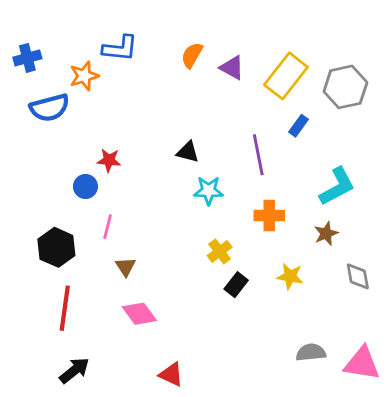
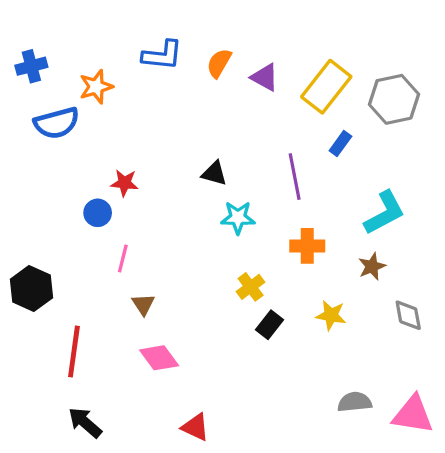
blue L-shape: (120, 48) -> (162, 55), moved
black hexagon: (56, 247) -> (31, 288), moved
black arrow: (74, 370) -> (85, 422), turned -100

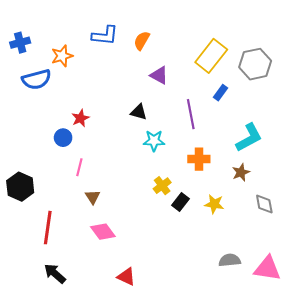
purple triangle: (265, 77) -> (159, 75), moved
red star: (124, 183) -> (80, 118), turned -30
black rectangle: (269, 325) -> (181, 202), moved

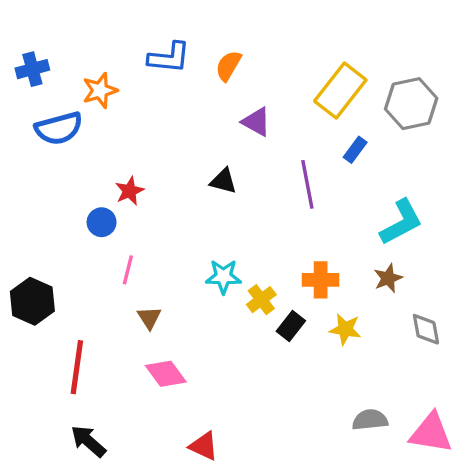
cyan star: (154, 141) -> (223, 277), moved
orange cross: (199, 159) -> (321, 280), moved

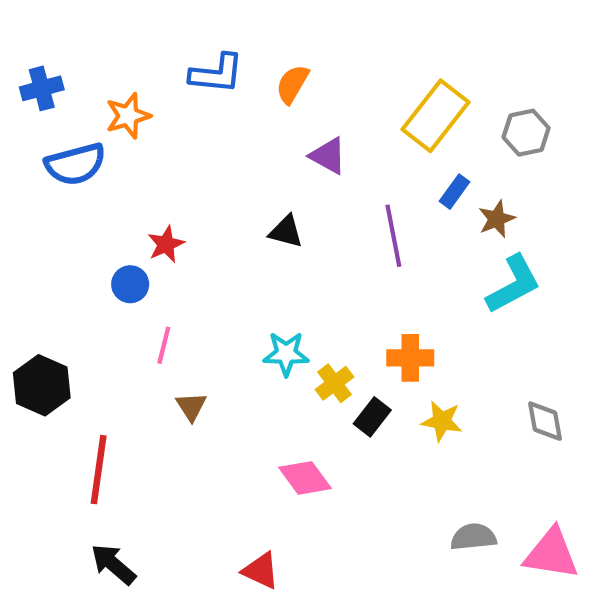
gray hexagon: (411, 104) -> (526, 133), size x0.7
brown star: (388, 278) -> (497, 219), moved
pink diamond: (166, 374) -> (305, 478), moved

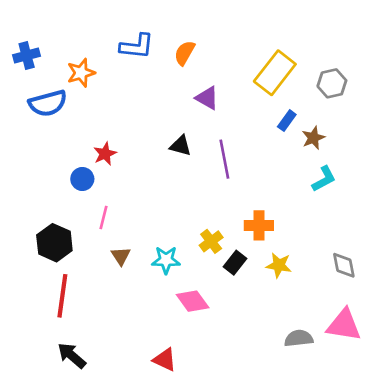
purple line: (393, 236) -> (224, 159), moved
cyan L-shape: (513, 284) -> (324, 179), size x0.7
cyan star: (286, 354) -> (166, 260), moved
black hexagon: (42, 385) -> (54, 243), moved
pink triangle: (551, 554) -> (344, 325), moved

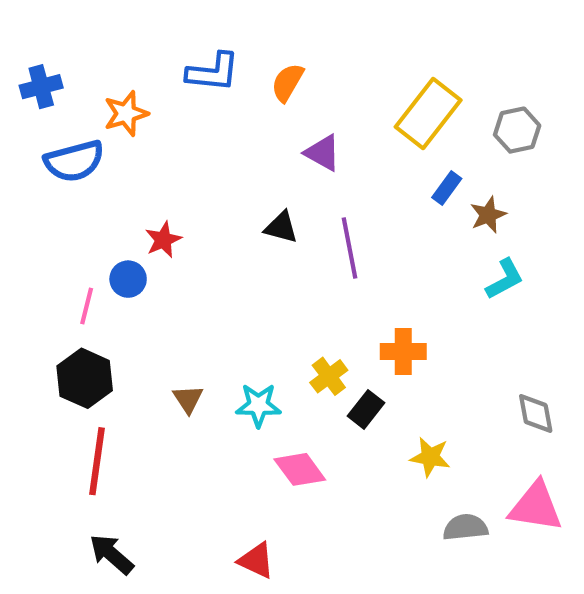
pink line: (104, 217) -> (87, 306), moved
yellow star: (279, 265) -> (430, 457), moved

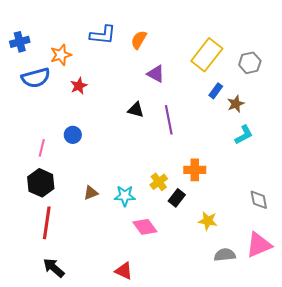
red star: (163, 240) -> (79, 86), moved
blue circle: (128, 279) -> (73, 135), moved
brown triangle: (188, 399) -> (91, 193), turned 42
pink triangle: (536, 507) -> (259, 245), turned -32

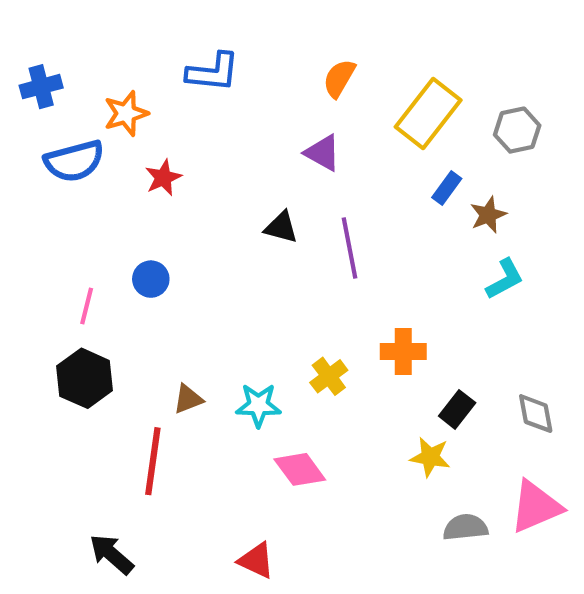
orange semicircle: (139, 40) -> (339, 78), moved
black rectangle: (177, 198) -> (457, 409), moved
red line: (47, 223) -> (153, 461), moved

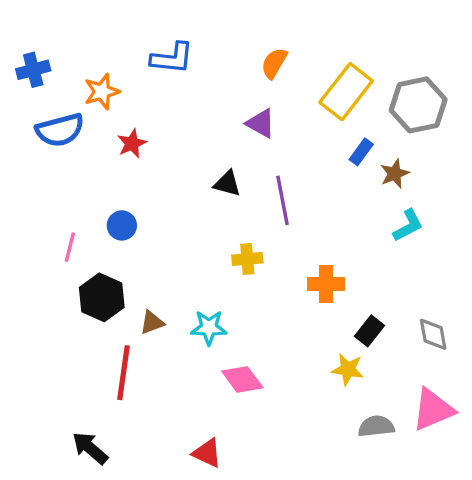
gray hexagon: (517, 130) -> (418, 105), size x1.5
yellow cross: (329, 376) -> (247, 259), moved, turned 32
black hexagon: (85, 378) -> (102, 297), moved

